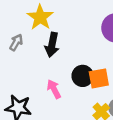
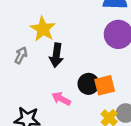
pink arrow: (54, 89) -> (61, 99), turned -30

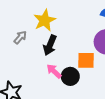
orange square: (105, 85) -> (86, 60), moved
pink arrow: (61, 99) -> (54, 71), moved

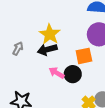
yellow star: (45, 20) -> (50, 34), moved
black arrow: (50, 45) -> (47, 50), turned 66

